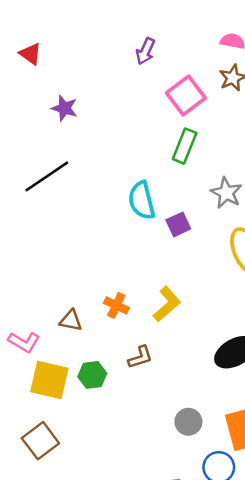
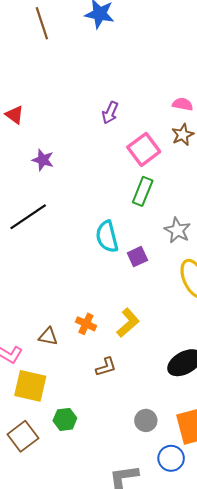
green hexagon: (92, 375) -> (65, 419), moved

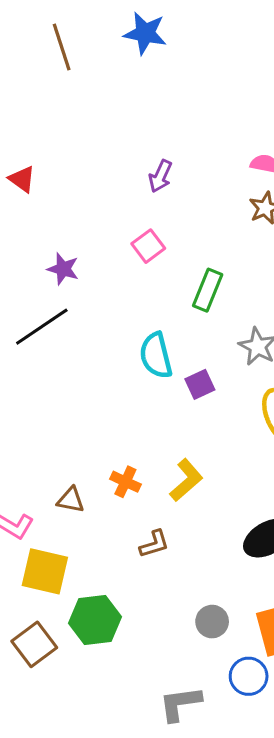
pink square: (144, 149) -> (148, 246), moved, size x0.7
purple star: (43, 160) -> (63, 269), moved
green hexagon: (65, 419) -> (95, 620), size x1.5

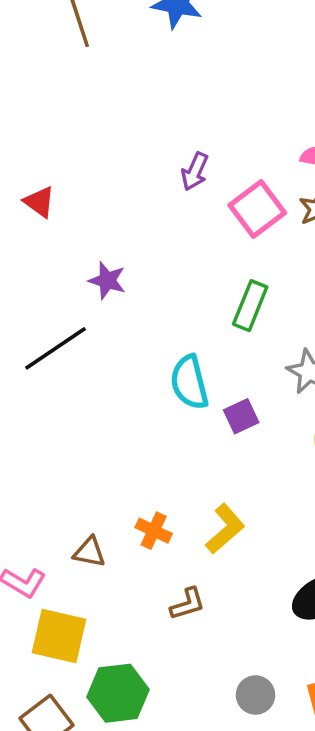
red triangle: (22, 179) -> (39, 202), moved
pink square: (148, 246) -> (257, 209), moved, size x1.4
purple star: (63, 269) -> (107, 280), moved

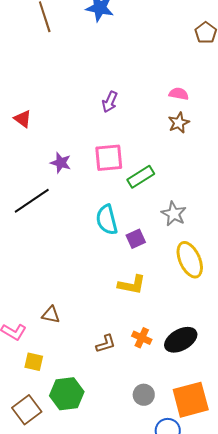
pink square: (257, 209) -> (109, 158), moved, turned 32
green rectangle: (250, 306) -> (141, 177), turned 36
yellow L-shape: (225, 529) -> (132, 285), moved, turned 52
orange cross: (154, 531) -> (142, 338), moved
yellow square: (59, 636) -> (34, 362), size x0.6

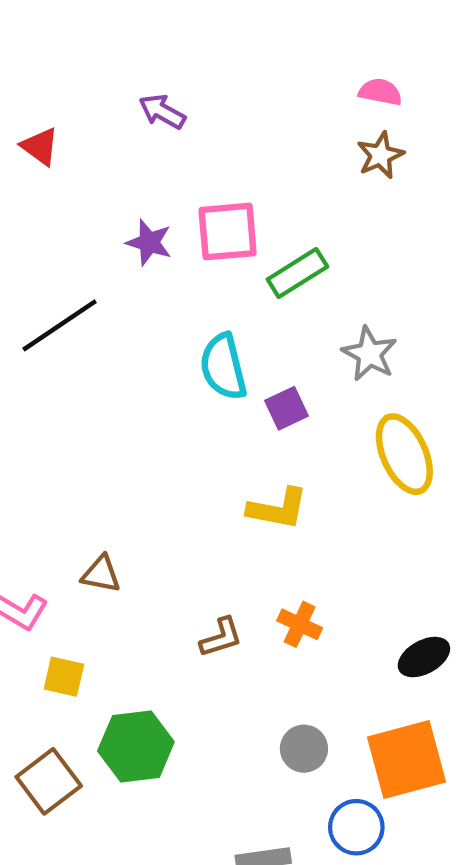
purple arrow: (110, 102) -> (162, 112), moved, turned 95
purple star: (61, 163) -> (149, 242), moved
black ellipse: (181, 340) -> (424, 657), moved, size x0.7

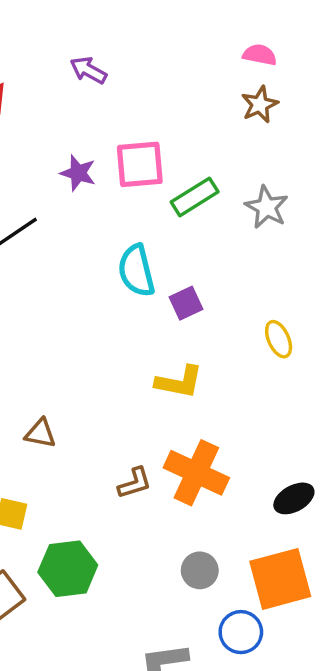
gray star: (369, 354) -> (267, 207), moved
yellow ellipse: (404, 454) -> (279, 339), size x0.6
orange cross: (300, 624) -> (196, 473), size x1.8

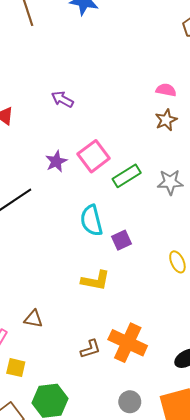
pink square: (140, 164) -> (94, 156), turned -32
purple star: (78, 173) -> (56, 161), turned 30
gray star: (267, 207) -> (170, 182), turned -30
yellow L-shape: (179, 382) -> (96, 281), moved

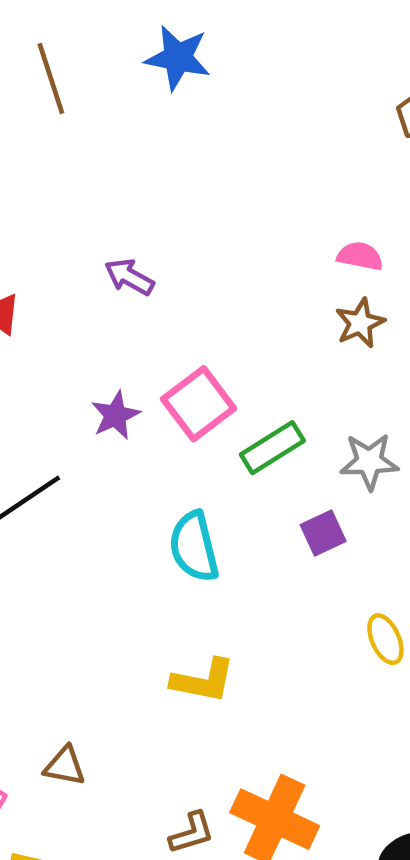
purple square: (121, 240) -> (323, 533), moved

